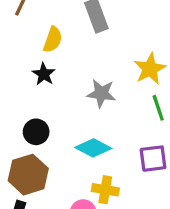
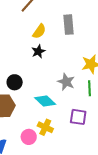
black star: (44, 74) -> (38, 51), moved
gray star: (101, 93) -> (66, 82), moved

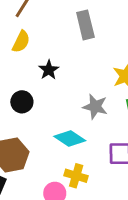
yellow semicircle: (39, 31) -> (21, 42), moved
black circle: (15, 82) -> (22, 102), moved

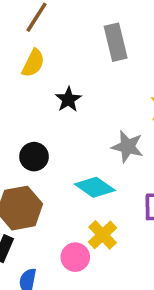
black circle: (22, 102) -> (34, 157), moved
yellow cross: (76, 176) -> (103, 235), turned 30

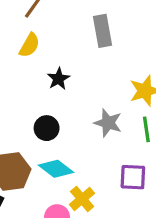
black circle: (34, 157) -> (47, 128), moved
cyan diamond: (95, 187) -> (56, 169), moved

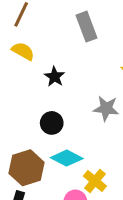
yellow semicircle: (29, 45) -> (23, 51), turned -80

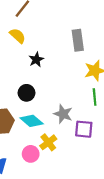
gray rectangle: (86, 27) -> (78, 40), moved
gray star: (106, 108) -> (63, 114), moved

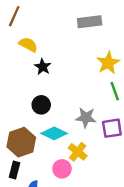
yellow semicircle: (18, 36) -> (28, 45), moved
gray rectangle: (78, 40) -> (90, 22), moved, turned -75

